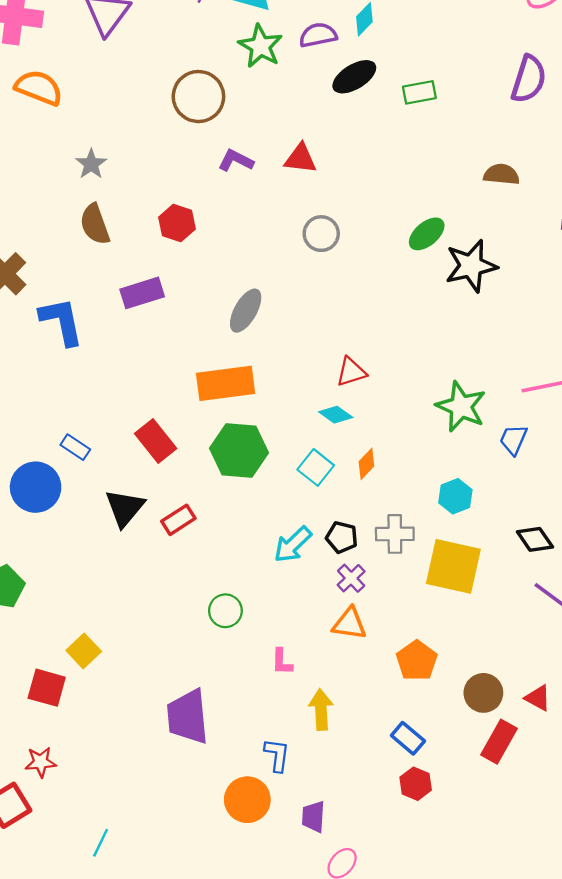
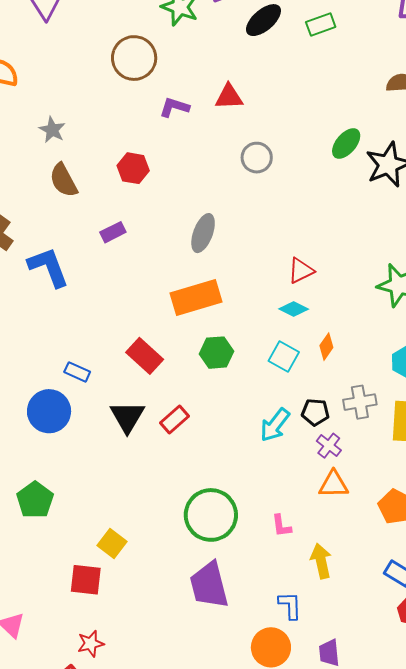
purple rectangle: (142, 293) -> (113, 232), size x0.7
green hexagon: (239, 451) -> (217, 353), size x0.7
green circle: (225, 611) -> (211, 515), moved, size x1.8

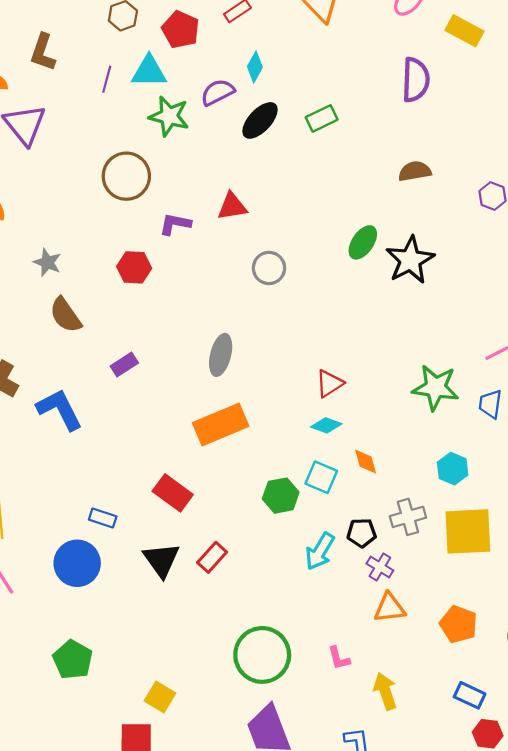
red hexagon: (133, 168) -> (134, 267), moved
orange diamond: (326, 347) -> (366, 462), turned -44
green hexagon: (217, 353) -> (281, 496), moved

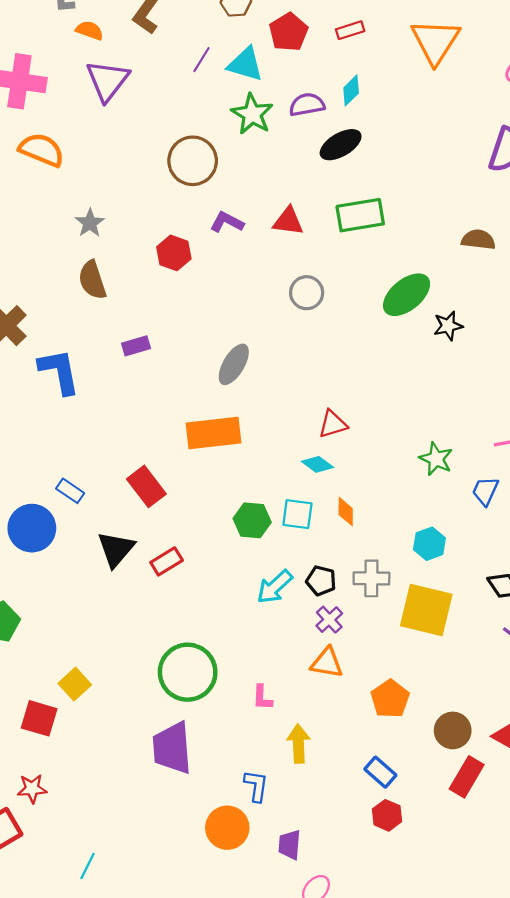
green rectangle: (322, 118) -> (360, 215), moved, size x1.5
green ellipse: (363, 242) -> (407, 295), size x1.4
black star: (410, 260) -> (448, 326), size x0.6
green star: (436, 388) -> (436, 459), size x0.7
cyan square: (321, 477) -> (297, 514), turned -32

